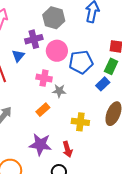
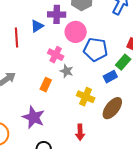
orange rectangle: (43, 110) -> (46, 85), turned -40
yellow cross: (80, 122) -> (86, 97), moved
red arrow: (67, 149) -> (80, 132), moved

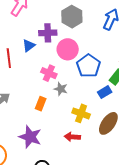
blue pentagon: (96, 50) -> (88, 66), turned 30
red arrow: (80, 132) -> (72, 137), moved, turned 98

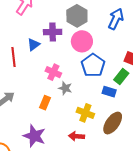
pink circle: (68, 49) -> (82, 41), moved
blue rectangle: (105, 92) -> (109, 92), turned 48

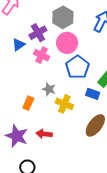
purple cross: (53, 32) -> (38, 33), turned -30
pink cross: (53, 72) -> (42, 55), moved
yellow cross: (85, 113) -> (64, 104), moved
red arrow: (76, 136) -> (44, 134), moved

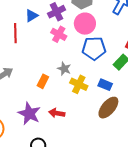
blue triangle: (19, 45) -> (32, 16), moved
blue pentagon: (77, 67) -> (94, 48), turned 30
blue rectangle: (93, 94) -> (105, 85), moved

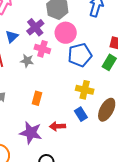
gray star: (64, 69) -> (27, 61), moved
yellow cross: (79, 84) -> (85, 90), moved
blue rectangle: (105, 85) -> (81, 114), moved, turned 48

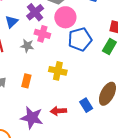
yellow cross: (85, 90) -> (58, 71), moved
orange rectangle: (37, 98) -> (26, 81), moved
blue rectangle: (81, 114) -> (86, 105), moved

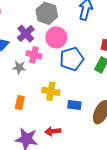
blue rectangle: (86, 105) -> (74, 105), moved, turned -48

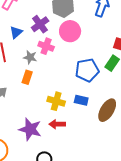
blue pentagon: (72, 59) -> (87, 70), moved
yellow cross: (51, 91) -> (56, 101), moved
orange rectangle: (20, 103) -> (27, 77), moved

